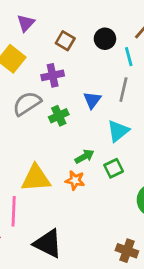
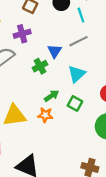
gray line: (123, 90) -> (79, 41), turned 54
green cross: (59, 116) -> (40, 66), moved
green square: (114, 168) -> (75, 103), turned -32

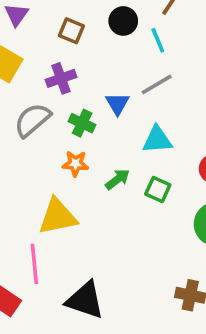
green cross: (40, 66) -> (82, 123), moved, turned -32
cyan triangle: (77, 74) -> (157, 140), turned 42
orange star: (45, 115) -> (76, 164), moved

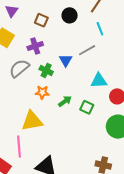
cyan line: (158, 40) -> (100, 29), moved
cyan triangle: (157, 140) -> (99, 81), moved

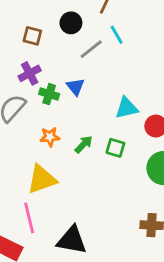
gray line: (87, 50) -> (91, 49), moved
green cross: (46, 70) -> (49, 94), moved

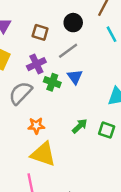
gray line: (91, 49) -> (68, 51), moved
orange star: (50, 137) -> (36, 126), moved
yellow triangle: (42, 179) -> (43, 154), turned 36

